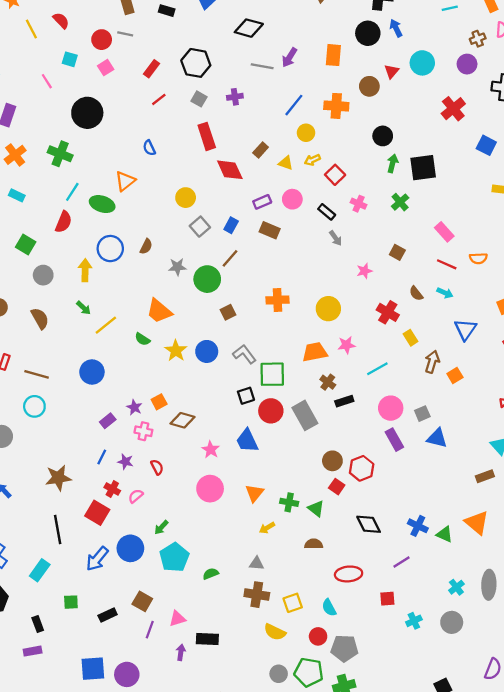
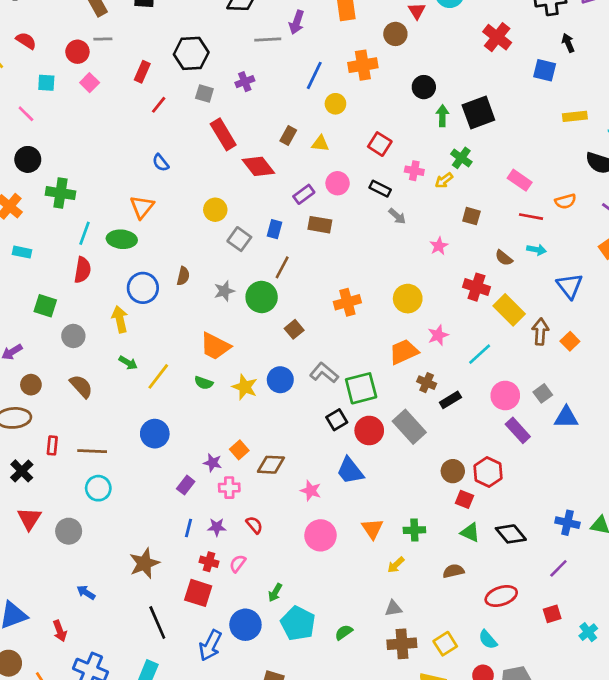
black circle: (87, 113) -> (28, 159), moved, size x0.7
yellow arrow: (312, 160) -> (444, 180), moved
yellow rectangle: (410, 338) -> (509, 310), size x1.6
green triangle: (316, 509) -> (470, 532), moved

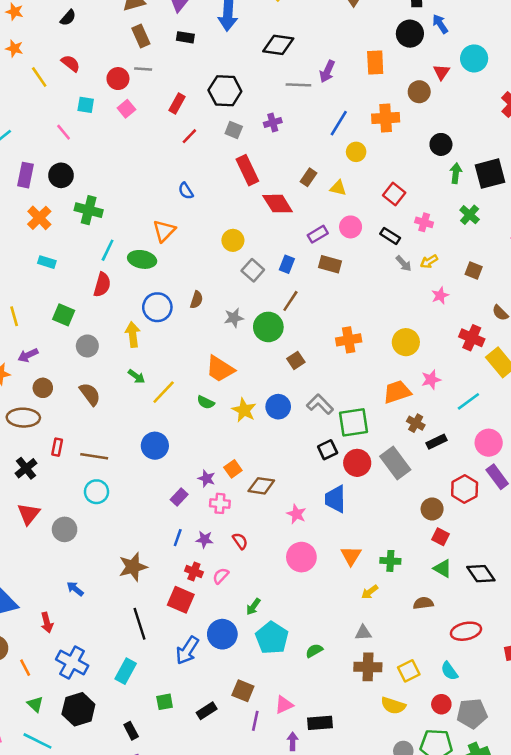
yellow arrow: (444, 180) -> (429, 262), moved
blue trapezoid: (350, 471) -> (335, 499), turned 32
red hexagon: (488, 472) -> (465, 489), moved

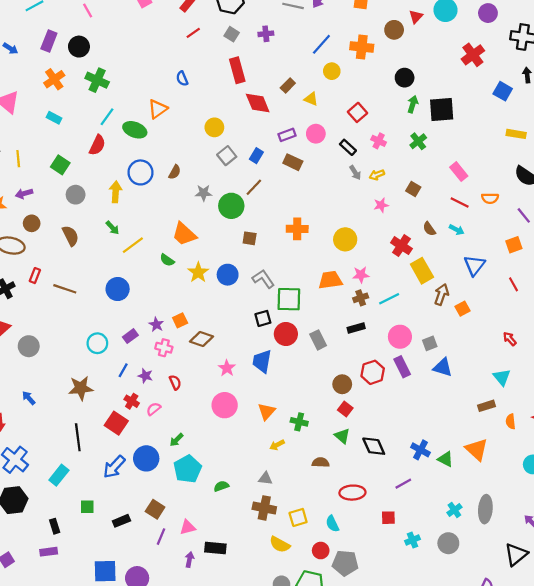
brown square: (296, 360) -> (250, 238), turned 32
brown cross: (416, 423) -> (361, 298), moved, turned 32
gray rectangle: (395, 463) -> (318, 340), size x0.7
cyan circle: (96, 492) -> (97, 343), moved

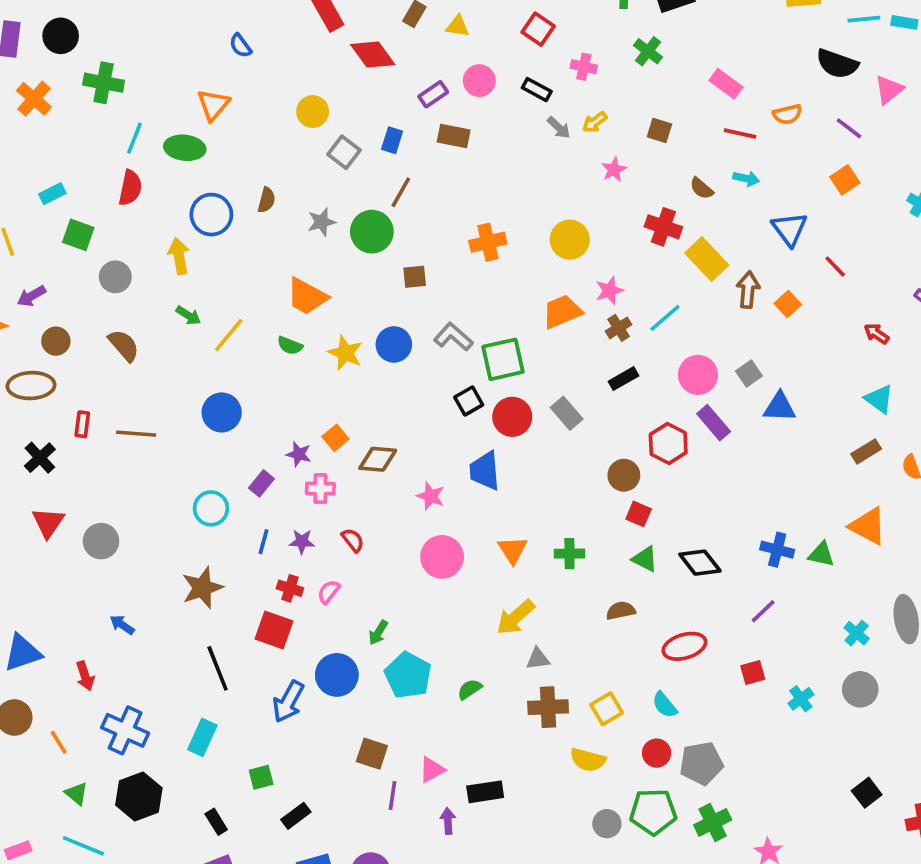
cyan rectangle: (54, 118) -> (52, 194), moved, turned -40
red line: (513, 284) -> (835, 267), moved
yellow arrow: (277, 445) -> (515, 617), moved, size x1.6
black rectangle: (121, 521) -> (296, 816), moved

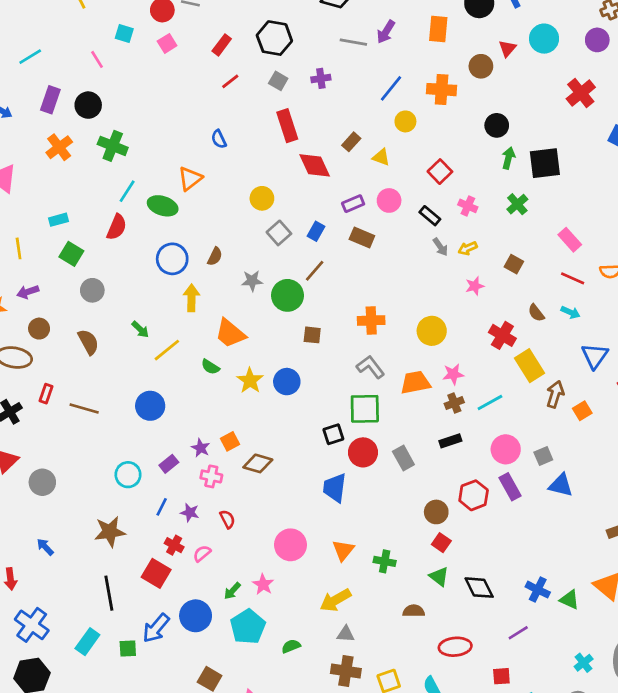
yellow arrow: (179, 256) -> (191, 298), moved
gray L-shape: (453, 337) -> (370, 367), moved
pink star: (431, 496) -> (263, 584), moved
green square: (261, 777) -> (128, 648), moved

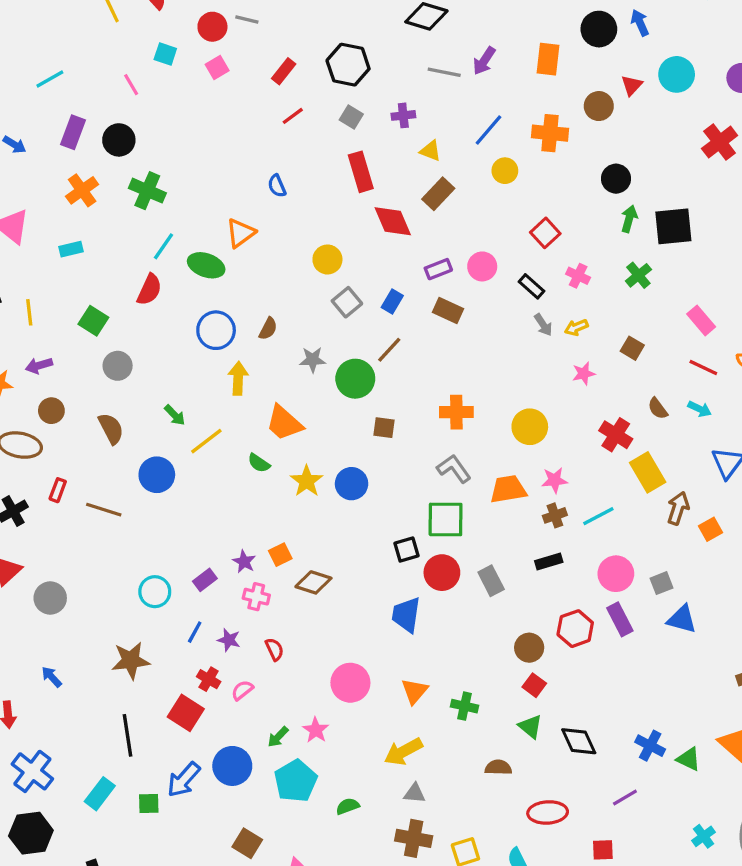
brown rectangle: (351, 142) -> (438, 194), size x1.4
yellow triangle: (381, 157) -> (430, 151), moved
cyan rectangle: (59, 220) -> (71, 249), moved
blue circle: (150, 406) -> (157, 475), moved

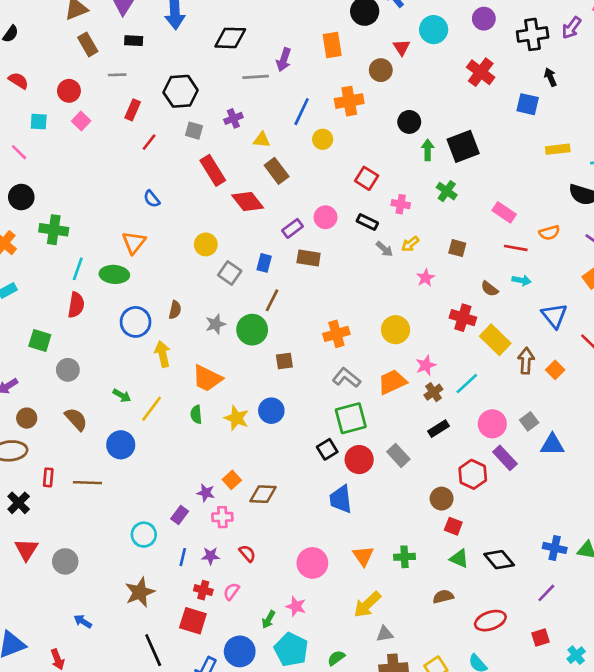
gray line: (247, 20) -> (117, 75), moved
brown rectangle: (438, 194) -> (277, 171), turned -65
green semicircle: (259, 463) -> (196, 414), turned 66

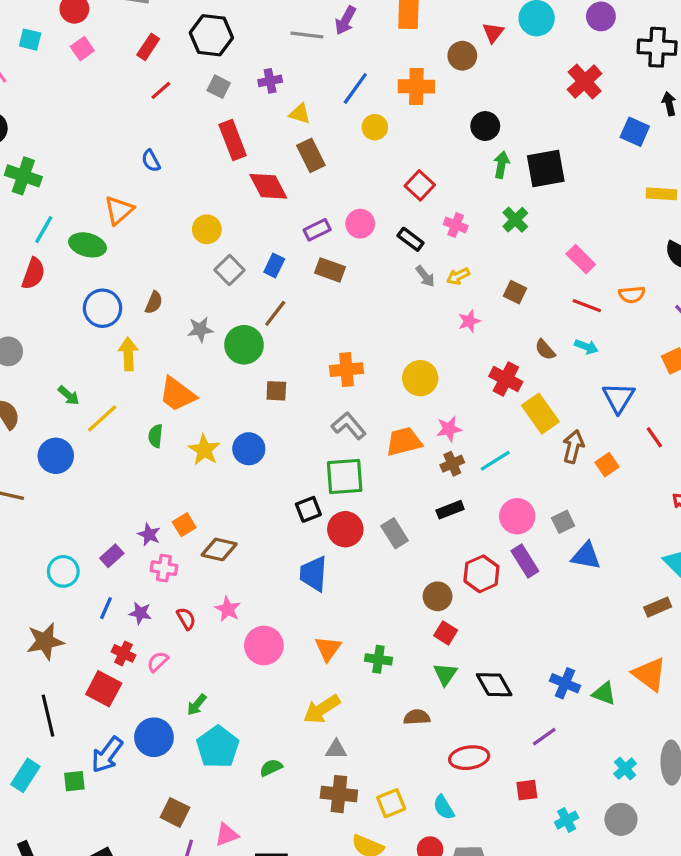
green triangle: (459, 559) -> (445, 674), turned 30
pink star: (296, 606) -> (228, 609), moved

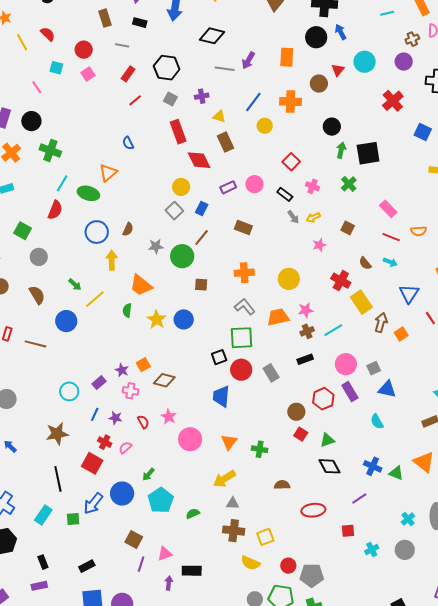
yellow circle: (207, 229) -> (181, 187), moved
brown rectangle: (330, 270) -> (243, 227), moved
green triangle: (445, 674) -> (327, 440), moved, turned 35
cyan semicircle: (444, 807) -> (377, 422), moved

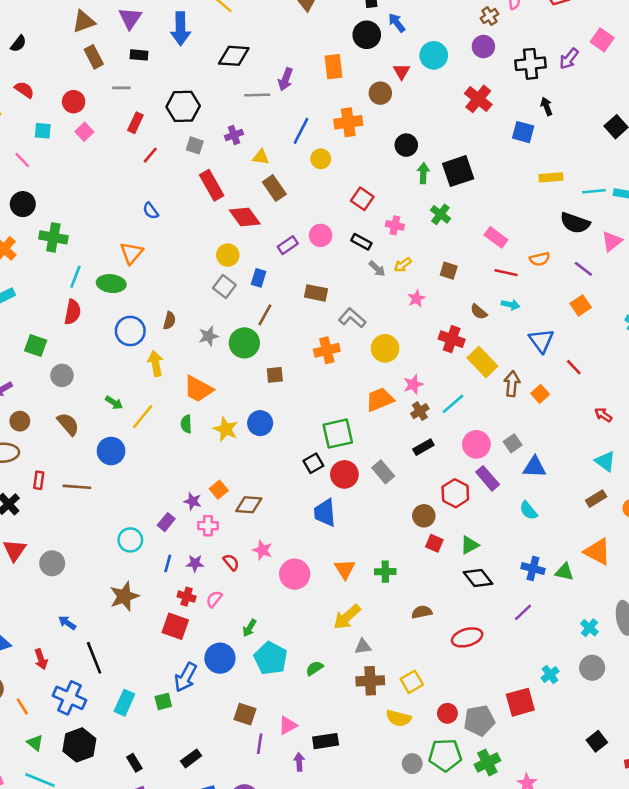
gray L-shape: (245, 307) -> (352, 318), moved
black line: (58, 479) -> (94, 658), moved
red square: (348, 531) -> (520, 702), moved, size x1.6

